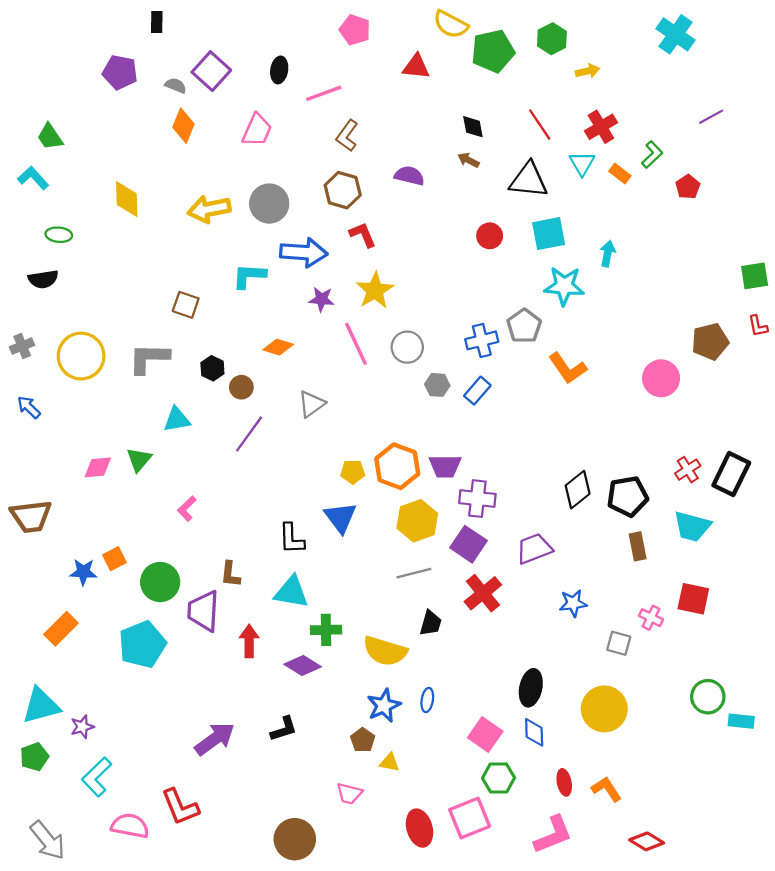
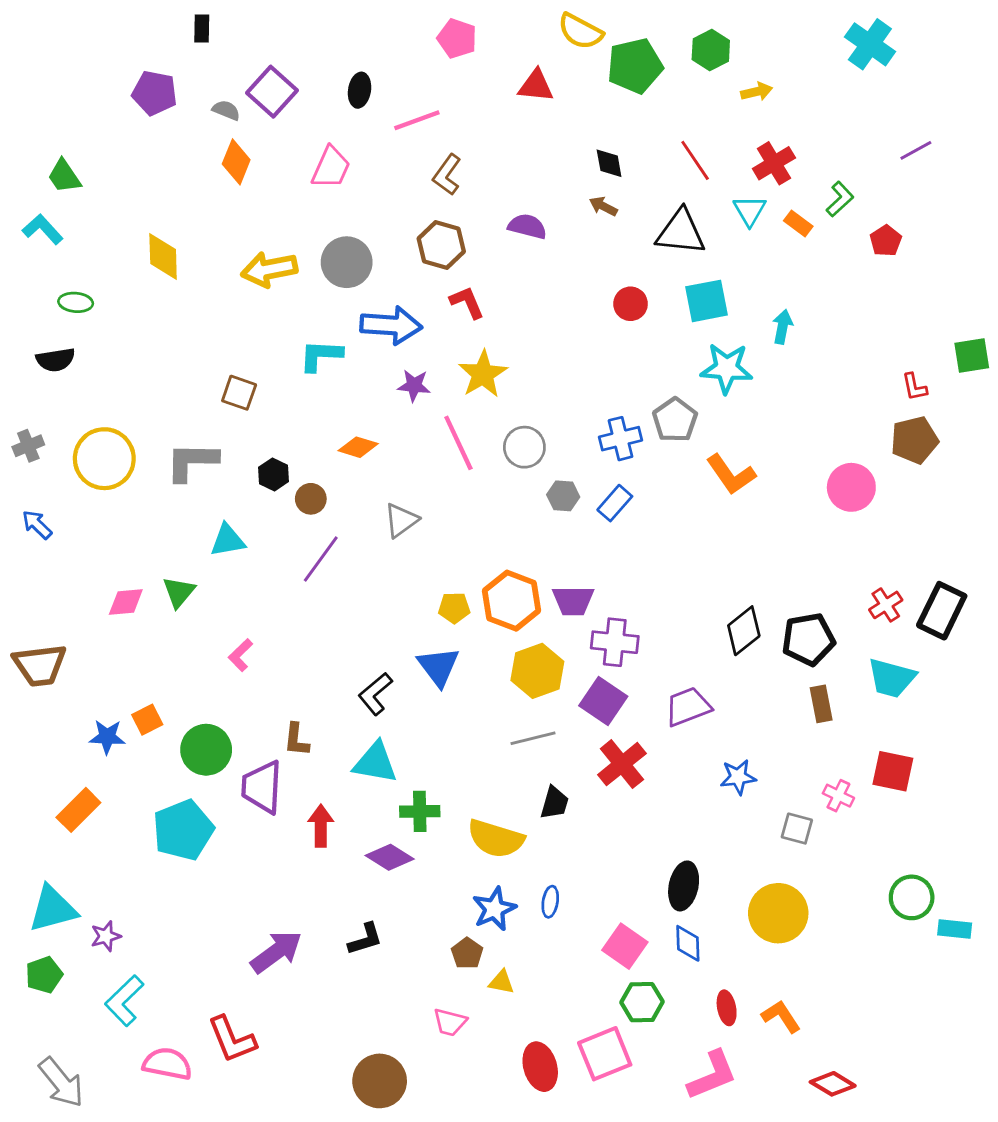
red L-shape: (758, 326) -> (914, 387), moved
black L-shape: (291, 539) -> (375, 694), turned 52

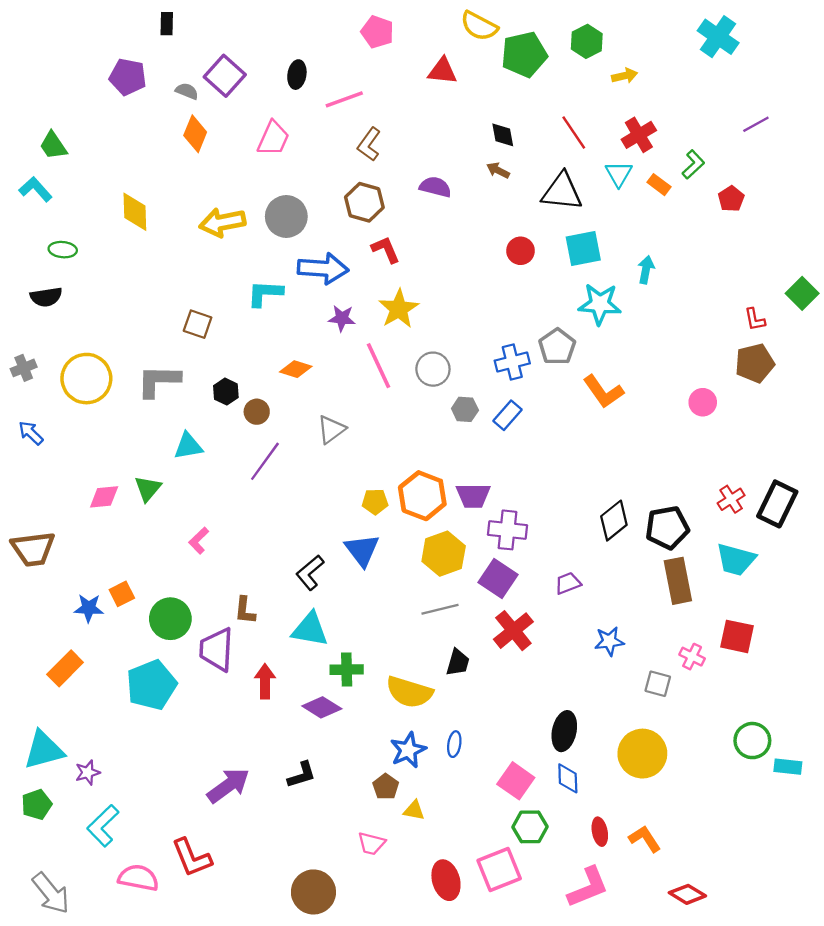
green square: (972, 355) -> (802, 293), turned -36
pink circle: (851, 487) -> (703, 402), size x0.7
brown rectangle: (821, 704) -> (678, 581), size x1.5
purple trapezoid: (688, 707) -> (568, 583), size x0.7

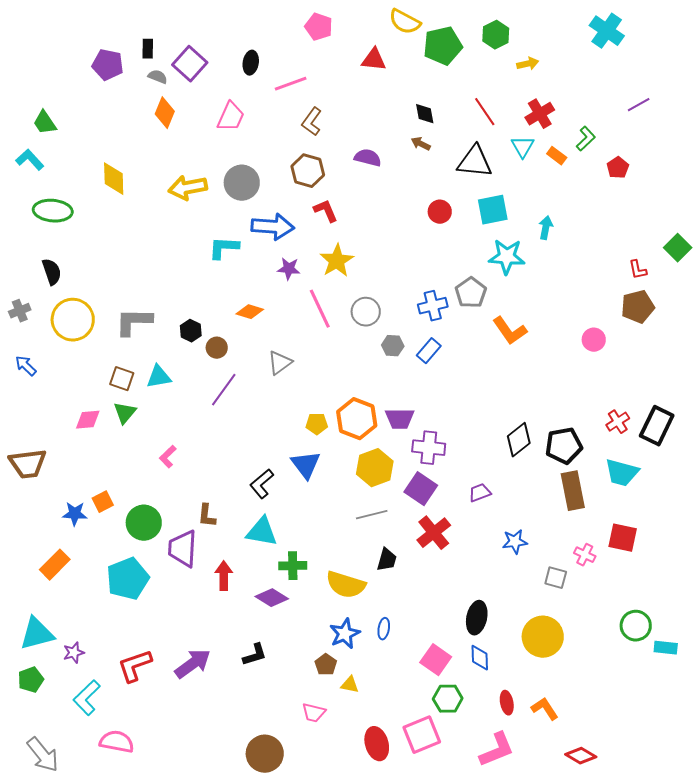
black rectangle: (167, 24) -> (148, 49), moved
green ellipse: (63, 250) -> (53, 211), size x1.6
black semicircle: (46, 297) -> (52, 272), moved, turned -100
brown square: (198, 324) -> (122, 379), moved
red L-shape: (192, 858) -> (135, 666), moved, turned 93

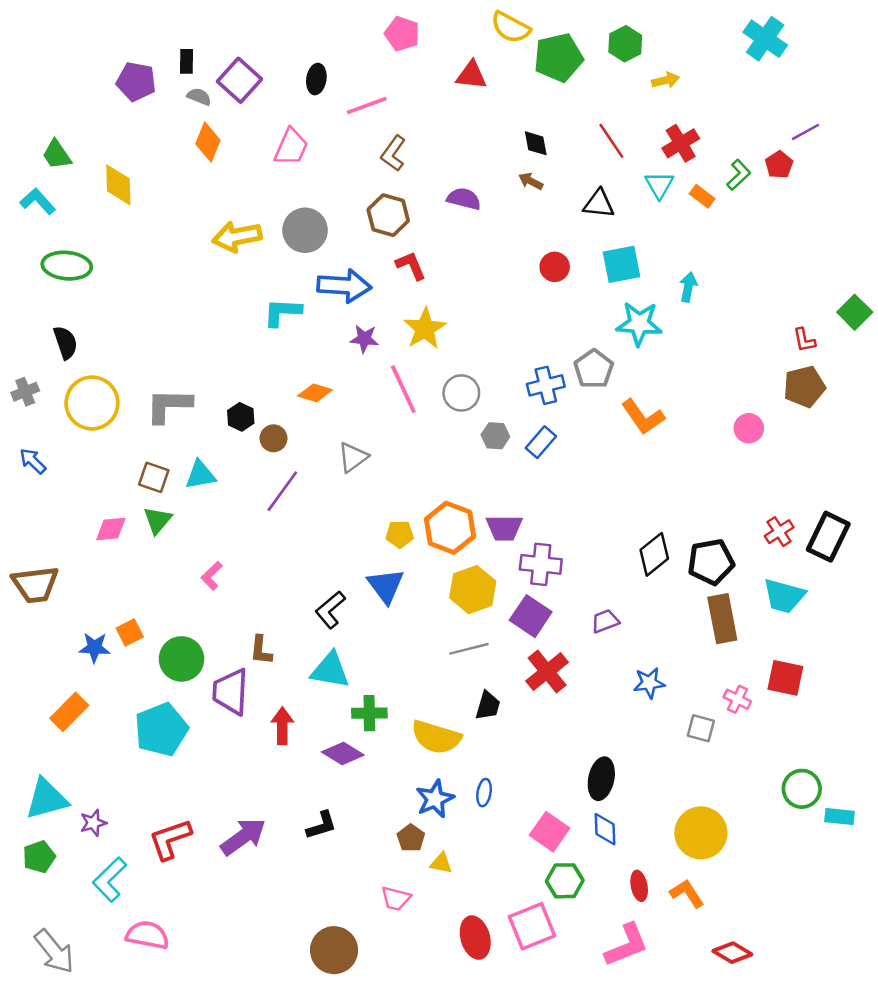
black triangle: (475, 162) -> (599, 204), size x0.7
red pentagon: (618, 168) -> (779, 165), moved
yellow diamond: (114, 179) -> (118, 185), moved
yellow circle: (543, 637) -> (701, 833), moved

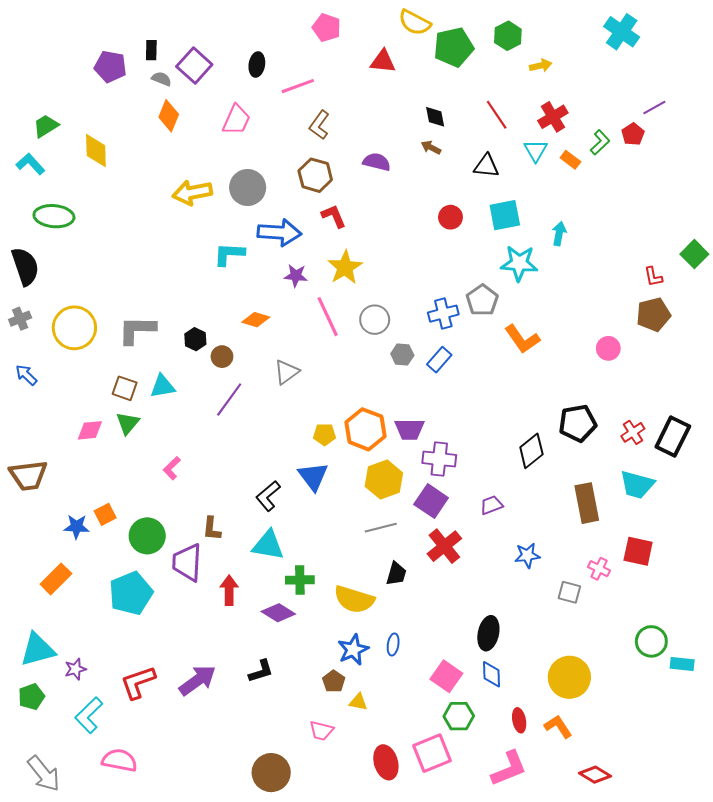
green trapezoid: (57, 155) -> (46, 126), turned 92
black semicircle: (65, 342) -> (25, 266), moved, size x1.4
black pentagon: (711, 562) -> (578, 423), moved

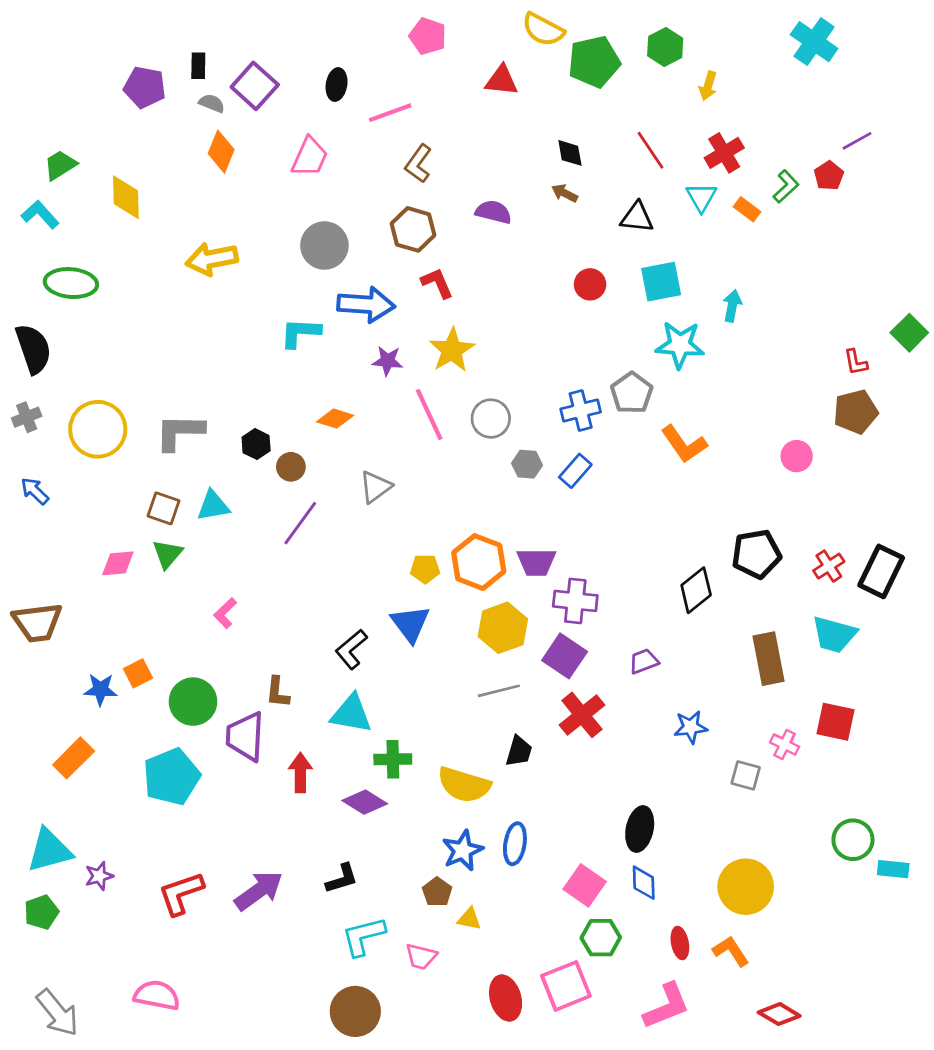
yellow arrow: (541, 66) -> (708, 86), turned 120
yellow arrow: (192, 193) -> (212, 259), moved
blue ellipse: (393, 644) -> (515, 844), size x1.4
cyan L-shape: (89, 715) -> (363, 936), moved, turned 30

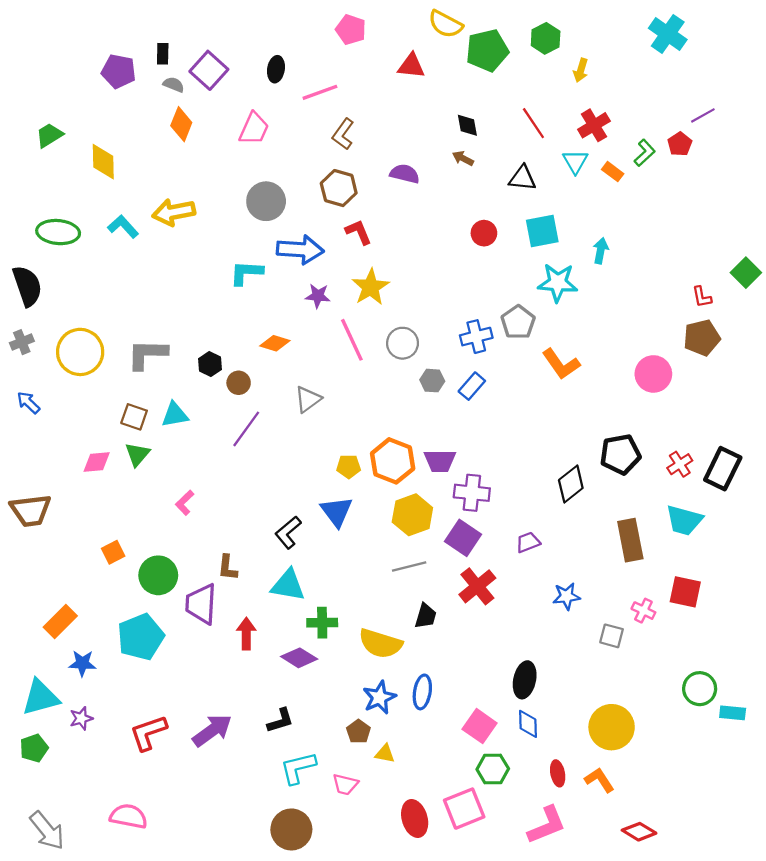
cyan L-shape: (40, 215) -> (123, 227), moved
pink circle: (797, 456) -> (653, 374), size x1.4
blue star: (100, 689) -> (82, 663), moved

